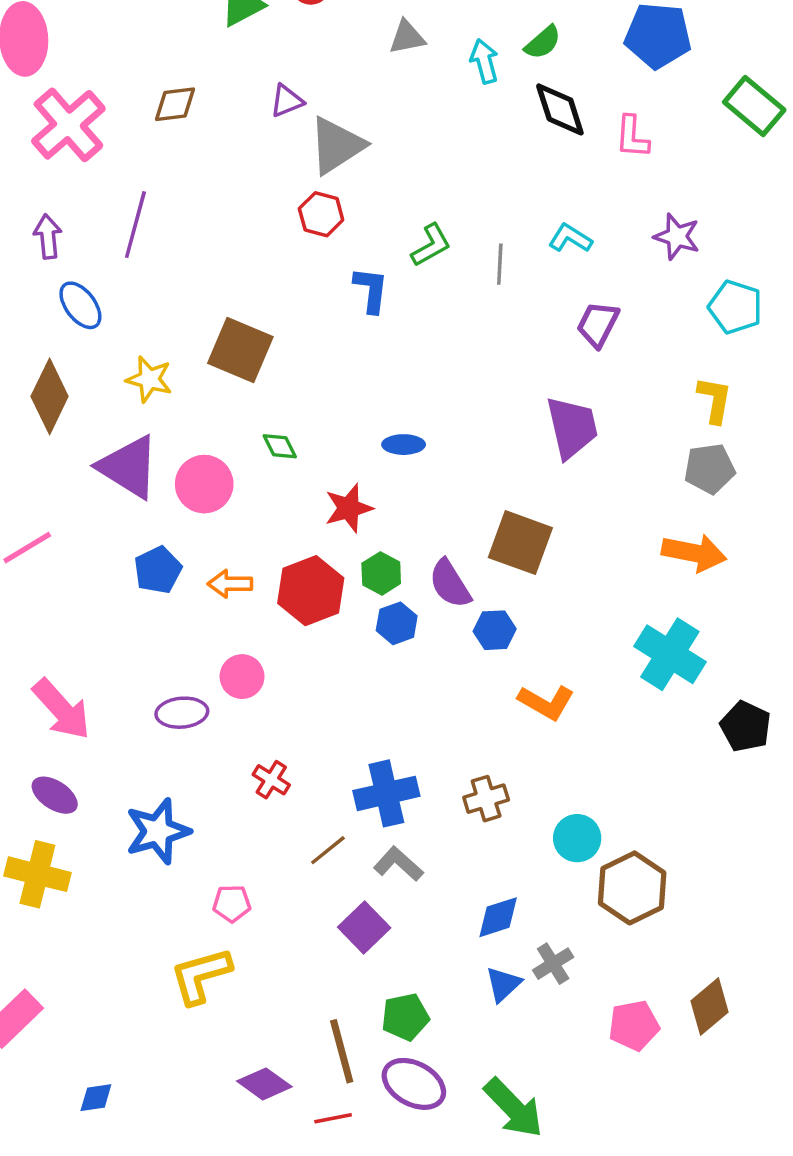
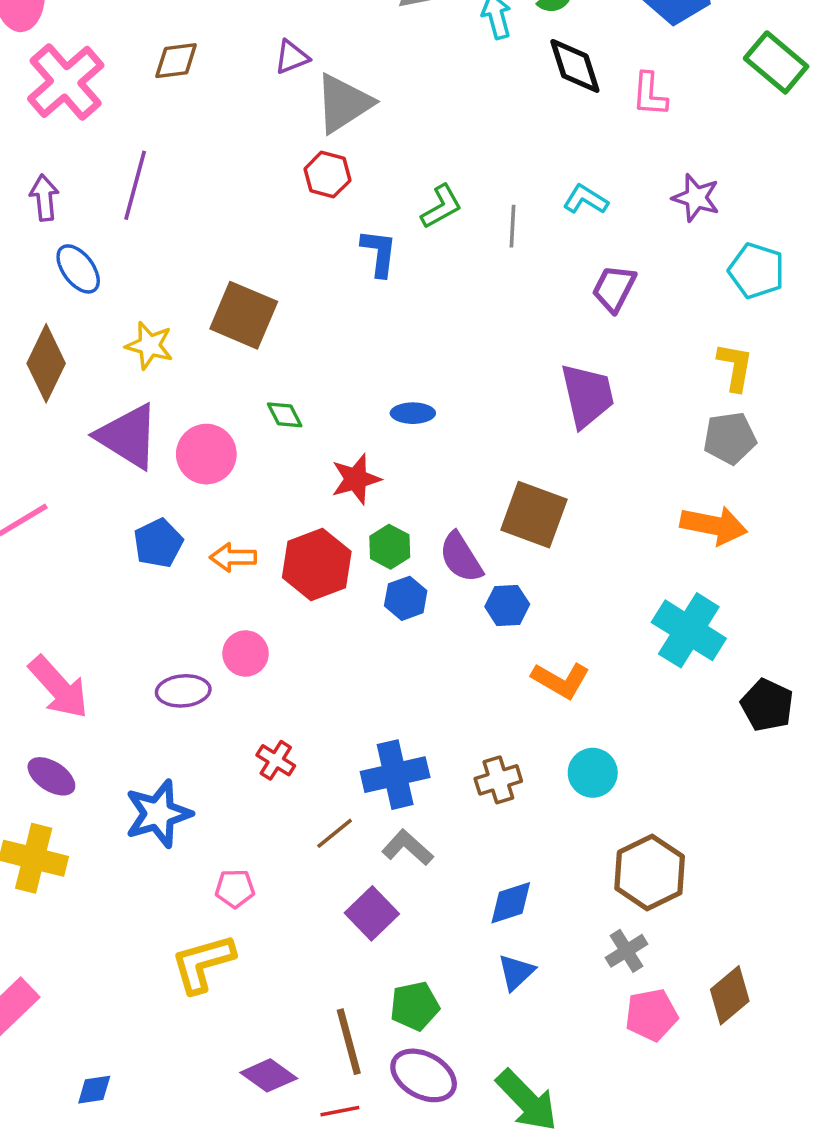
cyan circle: (577, 838) -> (593, 773), moved
gray cross: (553, 964) -> (627, 951), moved

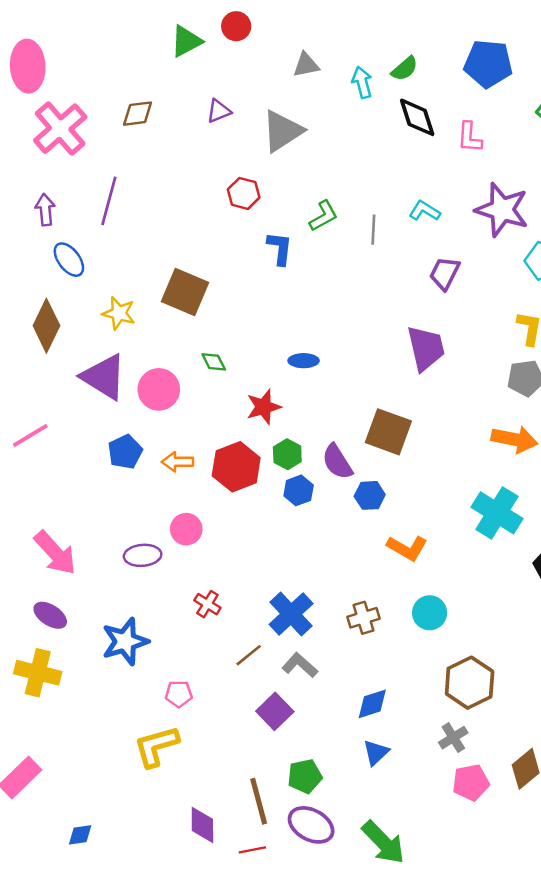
gray triangle: (343, 103) -> (282, 131), moved
purple star: (696, 198) -> (502, 210), size x1.6
blue cross: (395, 775) -> (291, 614), turned -30
purple diamond: (269, 1075) -> (202, 825), turned 54

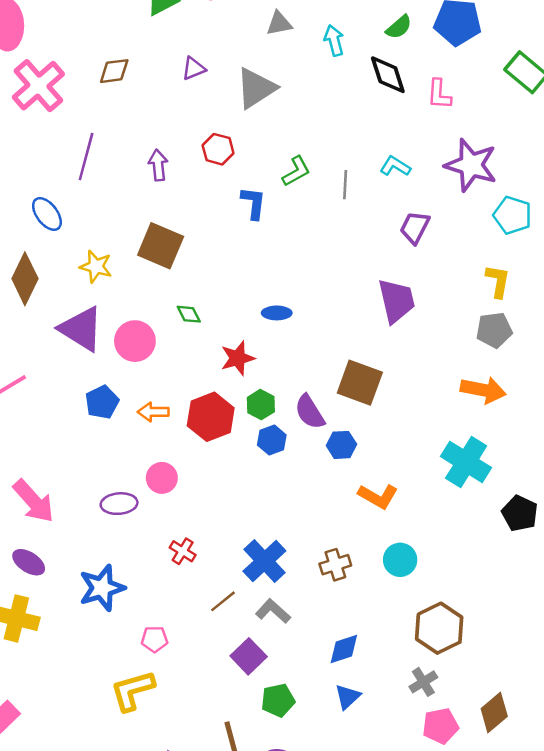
green semicircle: (405, 69) -> (399, 27), moved
purple arrow: (45, 210) -> (158, 165), moved
green pentagon: (305, 776) -> (278, 700), moved

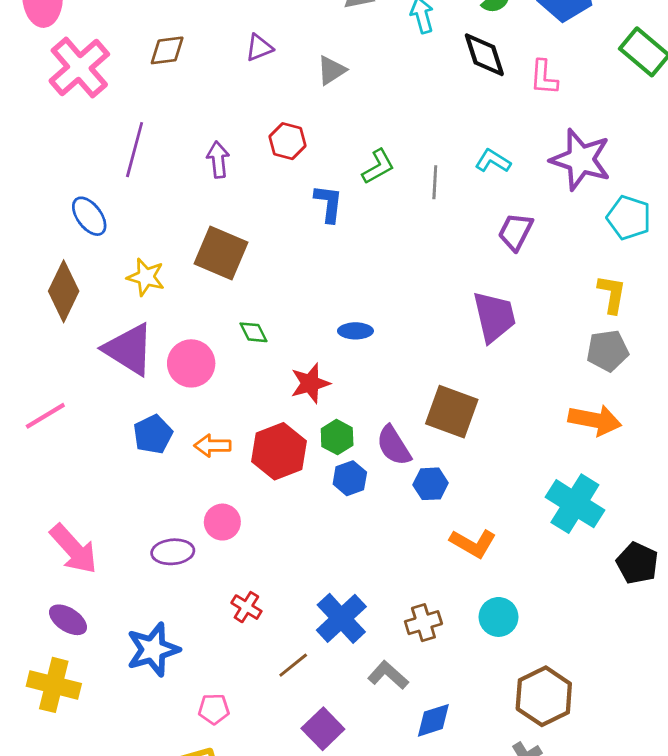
gray triangle: (256, 88) -> (331, 70), size x0.6
gray L-shape: (273, 611) -> (388, 675), moved

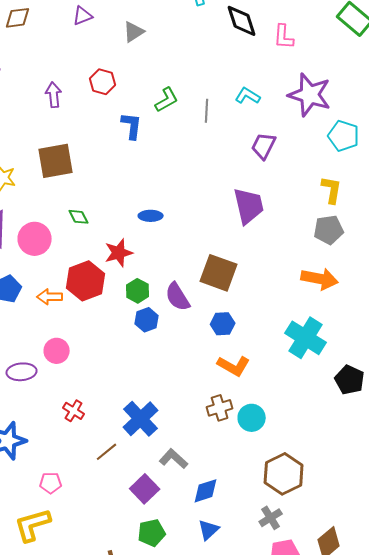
brown square: (221, 253) -> (56, 161), turned -33
red hexagon: (279, 451) -> (86, 281), moved
blue hexagon: (431, 484) -> (223, 324), moved
brown cross: (423, 623) -> (220, 408), moved
purple square: (323, 729) -> (145, 489), moved

